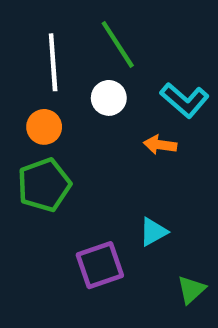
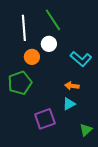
cyan L-shape: (185, 100) -> (81, 59), moved
orange circle: (44, 127) -> (32, 57), moved
orange arrow: (160, 145) -> (72, 86), moved

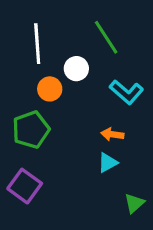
green line: (53, 20) -> (106, 37), moved
purple square: (45, 119) -> (25, 186), moved, turned -35

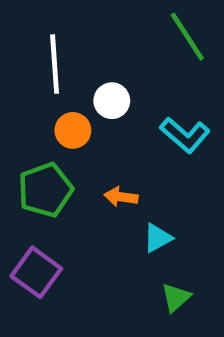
green line: (106, 37) -> (187, 37), moved
orange arrow: (112, 134) -> (121, 197), moved
green triangle: (134, 203) -> (176, 297), moved

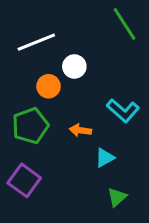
white line: (55, 64) -> (36, 42), turned 72
cyan L-shape: (185, 135) -> (123, 111), moved

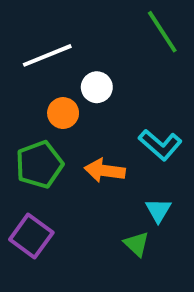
orange arrow: (80, 130) -> (105, 171), size x1.4
cyan triangle: (105, 158) -> (158, 210), moved, turned -30
green triangle: (117, 197) -> (136, 244), moved, turned -35

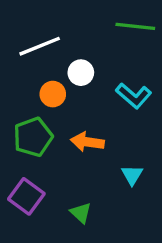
green line: (162, 32) -> (135, 26), turned -51
cyan L-shape: (160, 145) -> (134, 96), moved
green triangle: (136, 244) -> (81, 213), moved

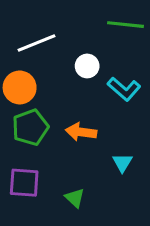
white circle: (81, 73) -> (87, 66), moved
orange circle: (53, 94) -> (20, 87), moved, size x1.4
purple square: (26, 196) -> (24, 183), turned -32

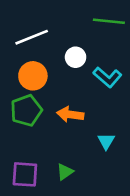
orange circle: (20, 87) -> (33, 76), moved
purple square: (24, 183) -> (25, 174), moved
green triangle: (75, 198) -> (65, 172), turned 42

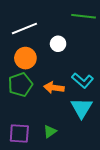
cyan L-shape: (107, 77) -> (83, 80), moved
cyan triangle: (106, 141) -> (81, 108), size x1.6

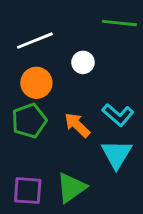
orange arrow: (54, 88) -> (77, 125), turned 36
green triangle: (50, 131) -> (71, 188), size x1.6

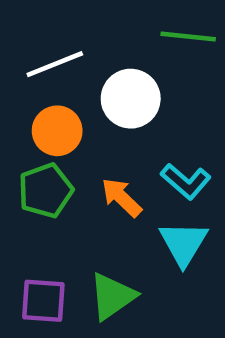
white circle: (83, 62) -> (131, 99), size x1.6

